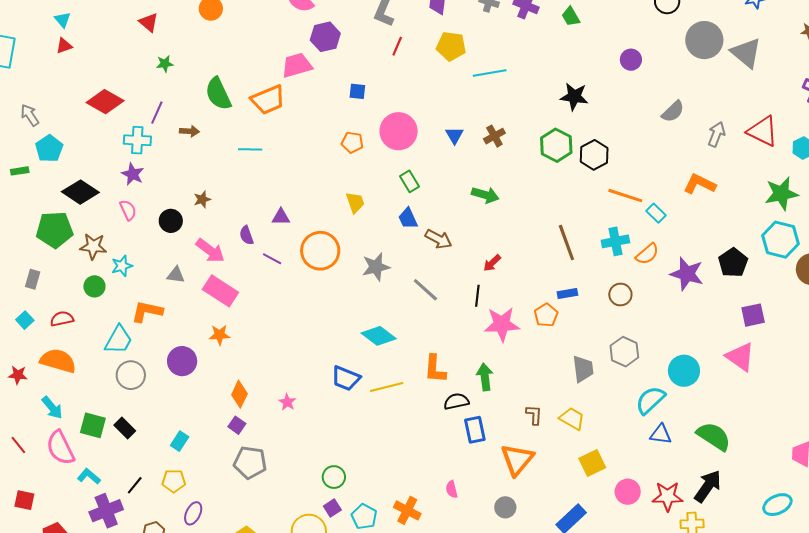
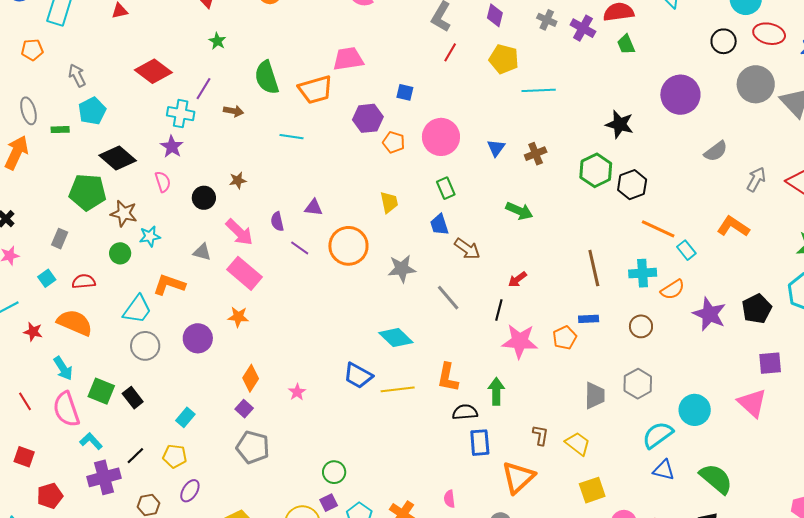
purple hexagon: (325, 37) -> (368, 118), moved
purple circle: (631, 60) -> (680, 95), size x1.8
green star: (165, 64) -> (217, 41), turned 30

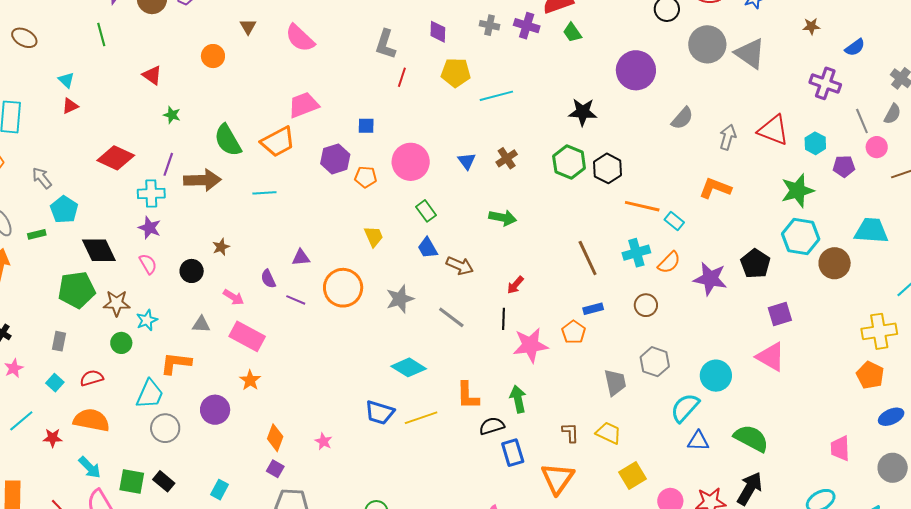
brown arrow: (234, 111) -> (202, 180), size x1.8
black diamond: (118, 158) -> (99, 250), turned 36
pink arrow: (239, 232) -> (233, 297), size x0.7
orange star: (238, 317) -> (250, 380), turned -30

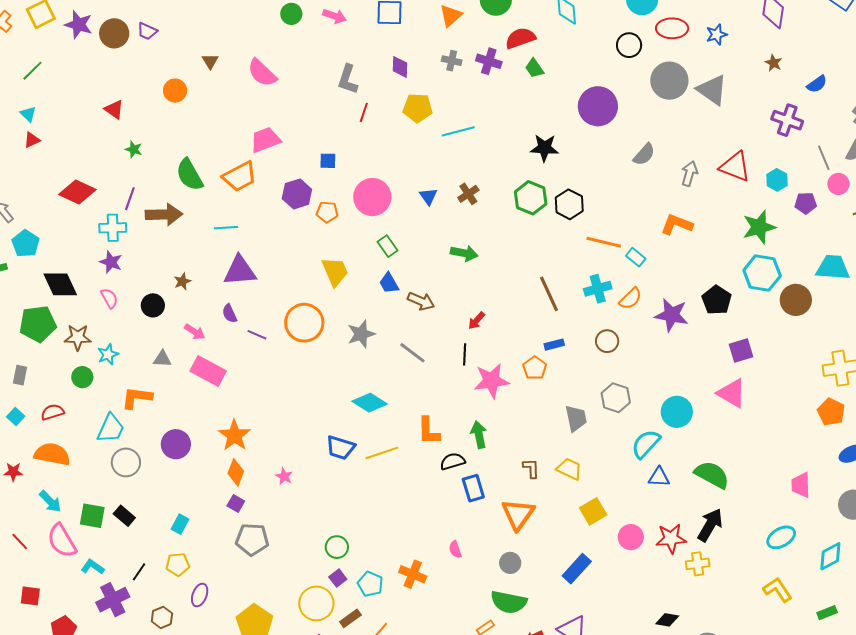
brown star: (811, 26) -> (773, 63), turned 30
green line: (101, 35) -> (32, 71), moved, turned 60
yellow trapezoid: (374, 237) -> (335, 272), size x1.4
purple triangle: (301, 258) -> (240, 271), moved, size x1.8
orange star: (250, 380) -> (234, 435), moved, size x1.5

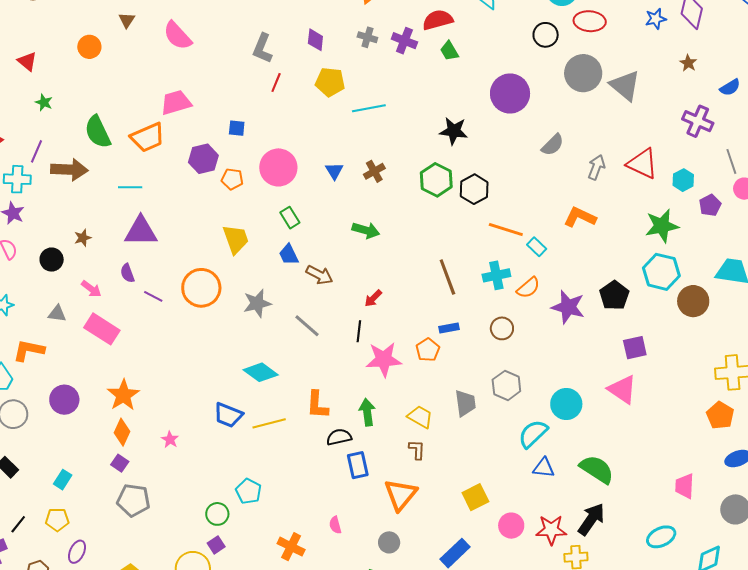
blue star: (717, 34) -> (656, 19), moved
purple pentagon: (806, 203) -> (710, 205), turned -30
yellow trapezoid: (569, 469) -> (420, 417), moved
cyan pentagon: (370, 584) -> (249, 491), moved

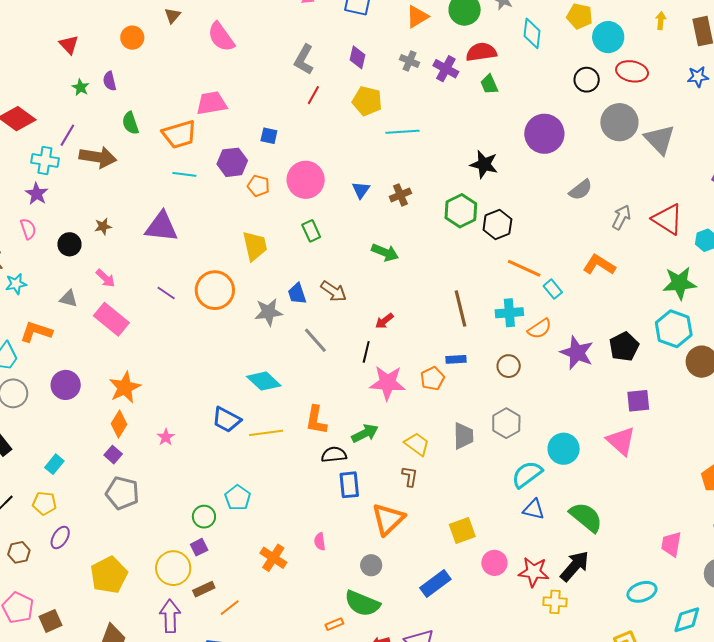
green semicircle: (98, 132) -> (130, 123), size x0.7
cyan line: (130, 187) -> (184, 174), moved
blue trapezoid: (289, 255) -> (297, 294), moved
purple semicircle: (127, 273) -> (110, 81), moved
green arrow: (367, 412) -> (365, 433), turned 64

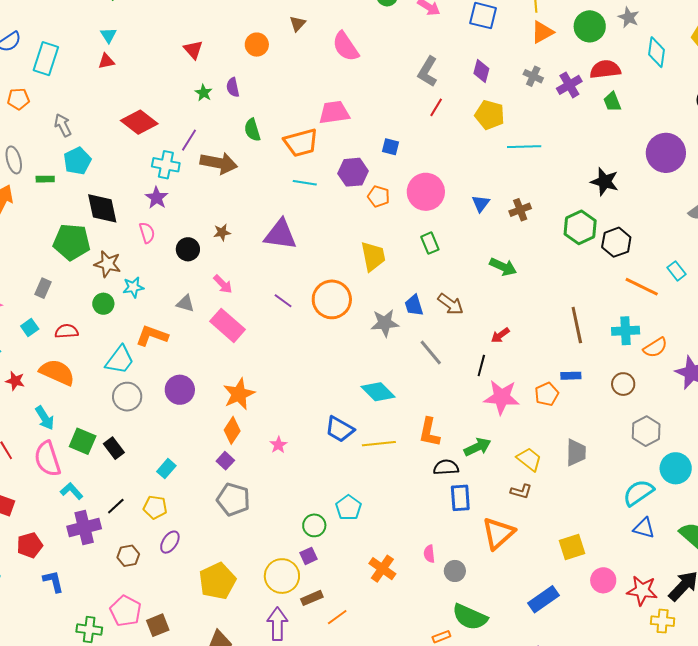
purple cross: (446, 69) -> (569, 85), turned 30
cyan rectangle: (553, 289) -> (677, 271), moved
gray hexagon: (506, 423) -> (646, 431), moved
brown L-shape: (410, 476) -> (521, 491), turned 95
gray circle: (371, 565) -> (455, 571), moved

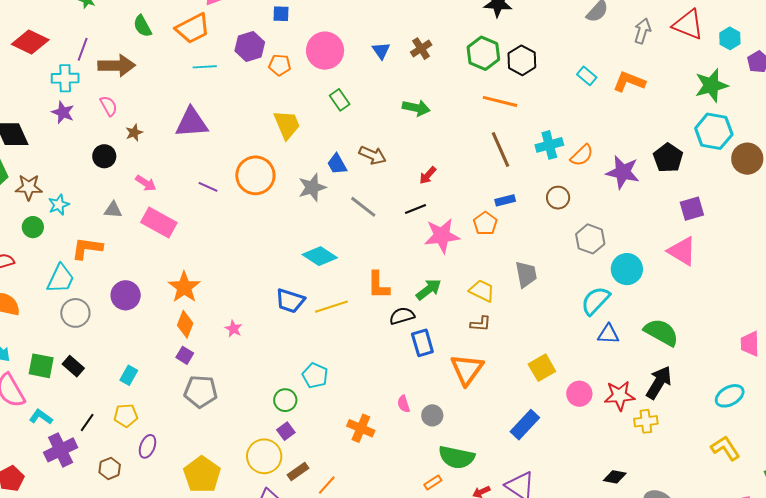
pink semicircle: (147, 233) -> (109, 106), moved
orange line: (642, 287) -> (500, 101), moved
black line: (481, 366) -> (415, 209), turned 65

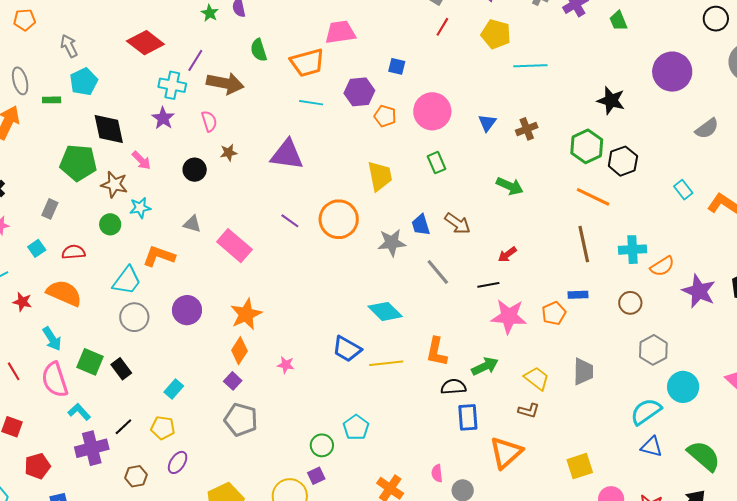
pink arrow: (146, 183) -> (141, 160), moved
pink star: (233, 329) -> (286, 365), turned -30

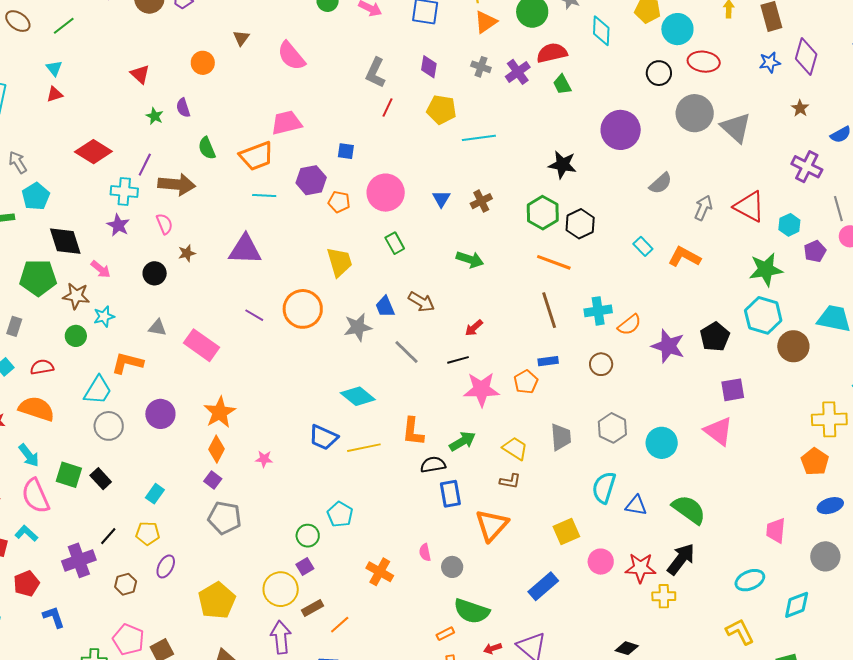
gray hexagon: (653, 350) -> (612, 428), moved
cyan L-shape: (79, 412) -> (26, 533), moved
cyan semicircle: (646, 412) -> (604, 488), moved, turned -32

